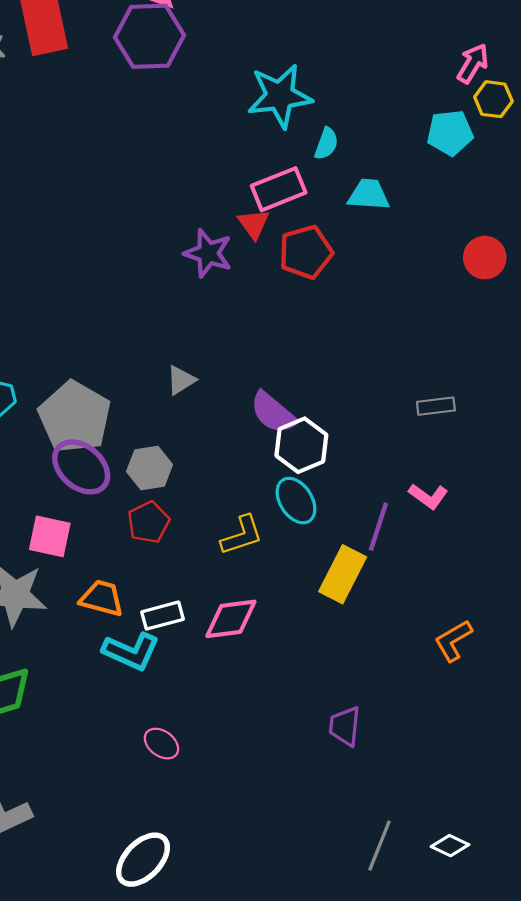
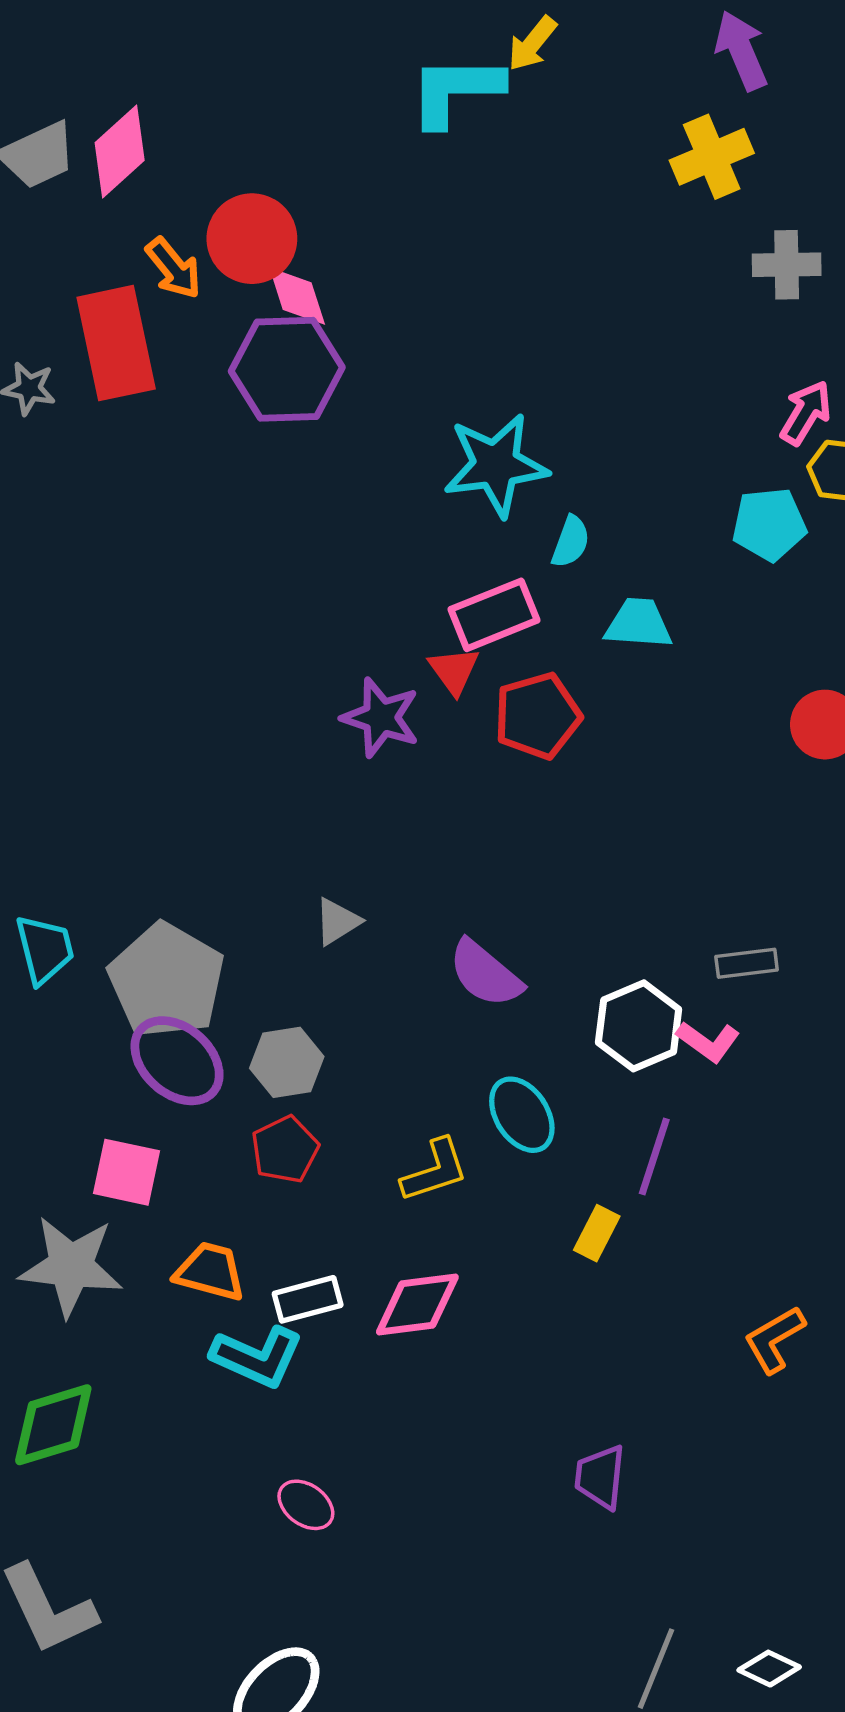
white hexagon: (301, 445) -> (639, 1026), moved
pink L-shape: (428, 496) -> (708, 1042), moved
yellow rectangle: (343, 574) -> (597, 1233), size x0.6

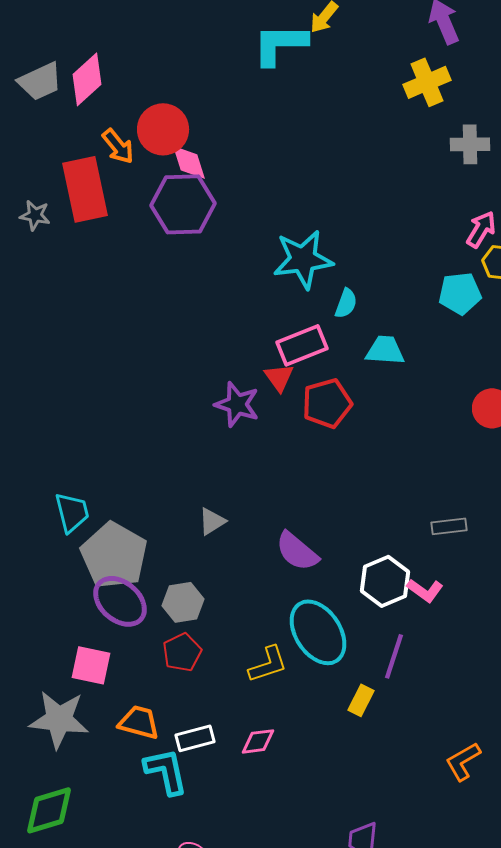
cyan trapezoid: (45, 949) -> (72, 512), moved
gray rectangle: (747, 963) -> (449, 526), moved
cyan ellipse: (522, 1115) -> (318, 632), size x1.5
pink diamond: (417, 1305) -> (258, 741), size x0.7
cyan L-shape: (257, 1357) -> (166, 771), turned -126

